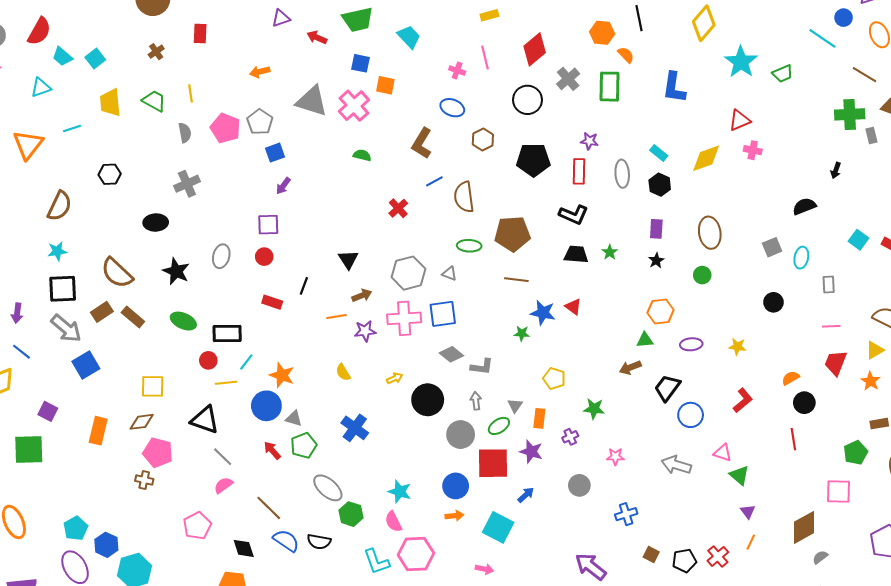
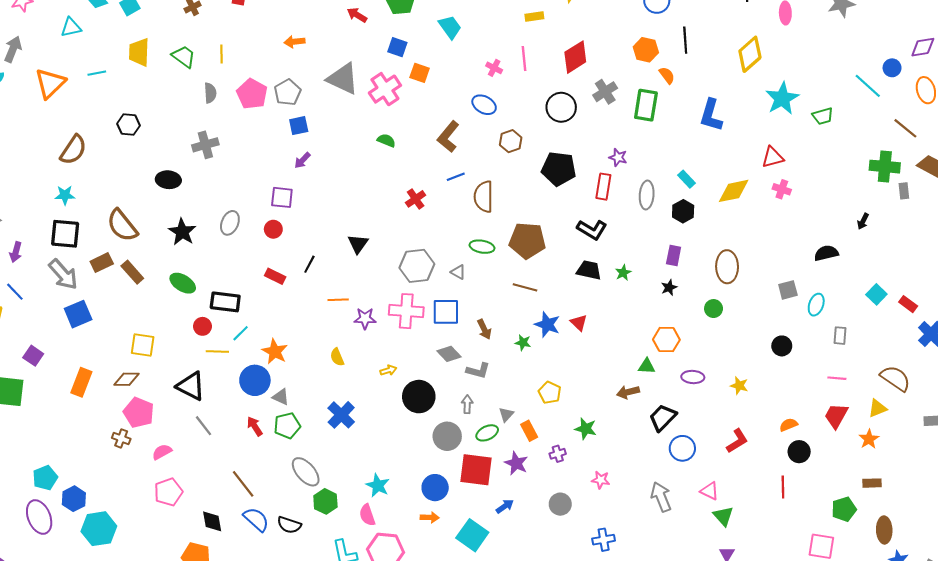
brown arrow: (362, 295) -> (484, 329), moved, turned 78
orange rectangle: (539, 418) -> (529, 431), turned -42
gray arrow: (676, 465) -> (661, 497), turned 44
pink semicircle: (223, 485) -> (162, 452), moved

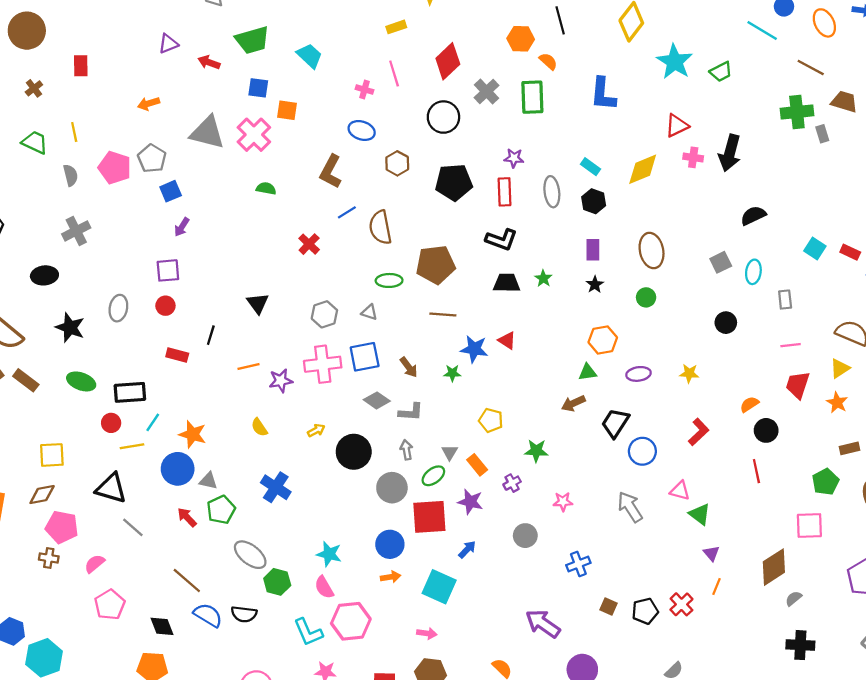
black arrow: (863, 221) -> (730, 153), moved, size x2.0
gray hexagon: (417, 266) -> (324, 314), size x0.7

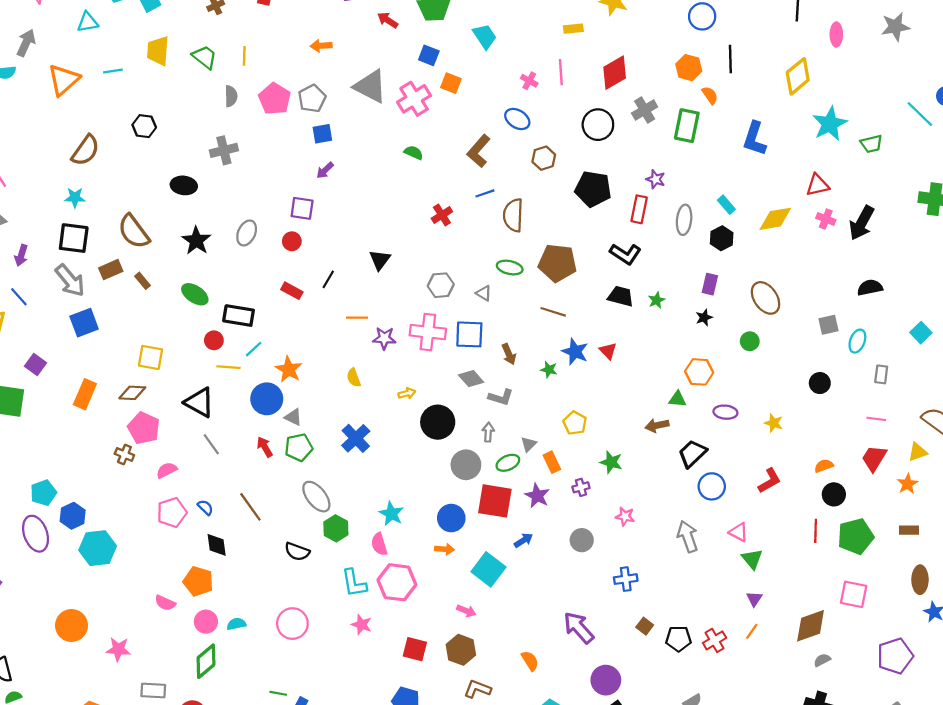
brown ellipse: (652, 251) -> (766, 298), turned -36
brown rectangle: (26, 380) -> (143, 281), size x0.7
green pentagon: (825, 482) -> (856, 536), moved, size x1.4
blue semicircle: (208, 615) -> (205, 507), moved, size x0.6

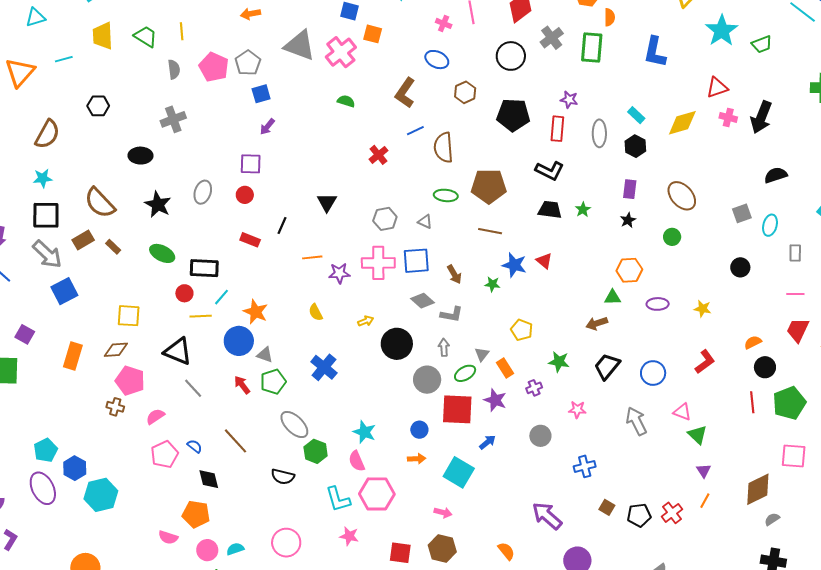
orange semicircle: (710, 95) -> (610, 17), turned 42
black trapezoid: (692, 454) -> (607, 366), moved
blue circle: (451, 518) -> (419, 430), size x0.7

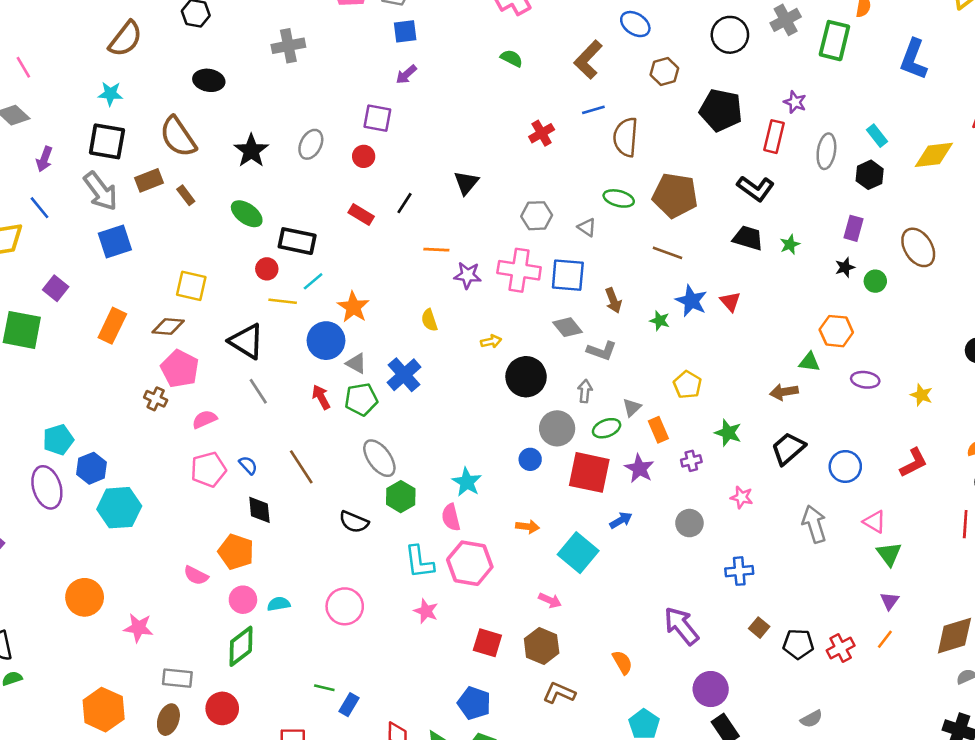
black ellipse: (140, 156) -> (209, 80), moved
green circle: (672, 237) -> (875, 281), moved
blue cross: (324, 367) -> (404, 375), moved
blue circle: (419, 430) -> (530, 459), moved

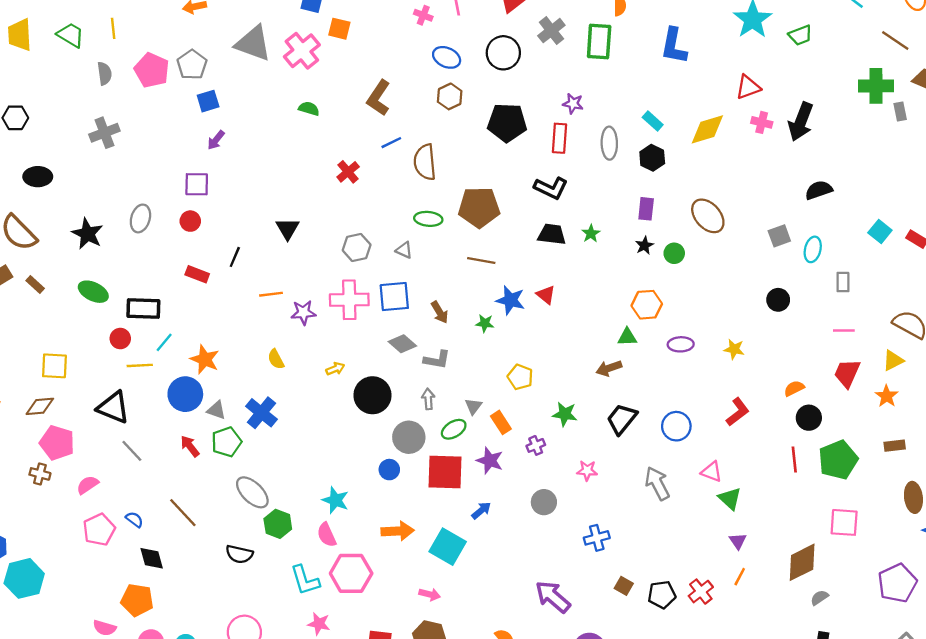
blue ellipse: (635, 24) -> (447, 57), moved
orange arrow: (528, 527) -> (398, 531), size x1.5

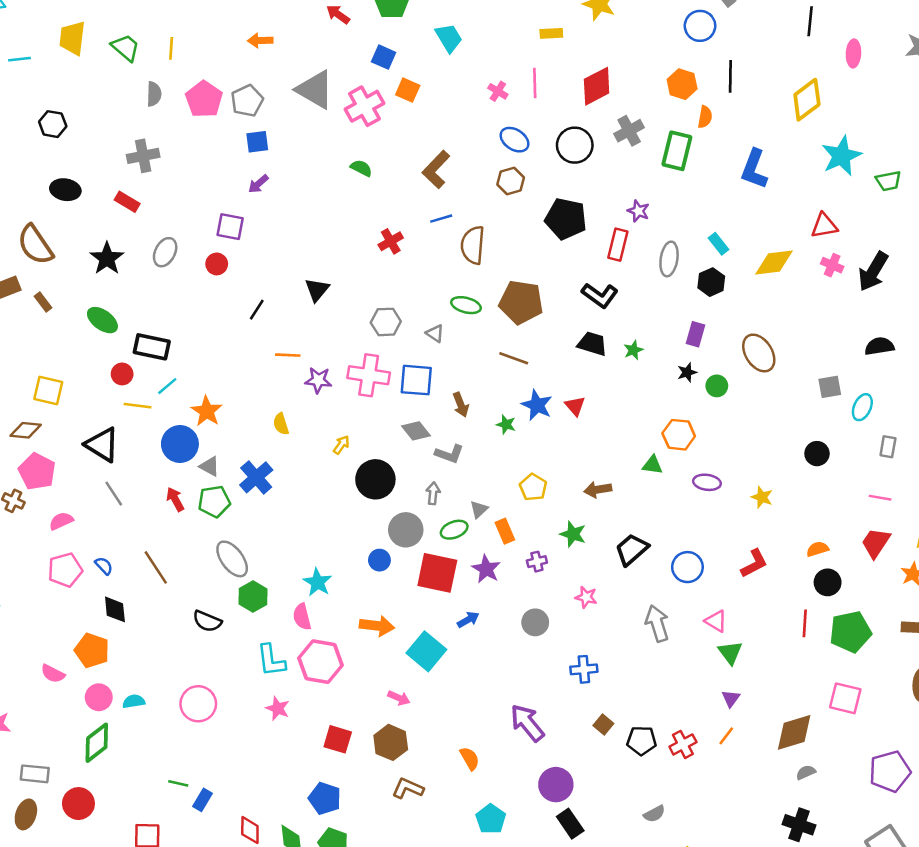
red rectangle: (197, 274) -> (127, 202), moved
brown arrow: (609, 368) -> (598, 490), moved
yellow arrow: (335, 369) -> (341, 445), turned -42

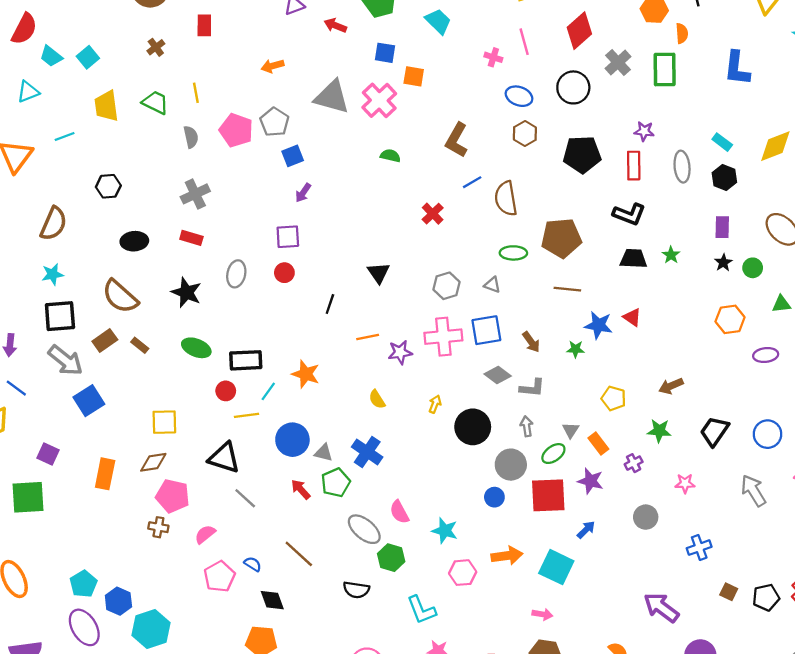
orange star: (207, 411) -> (306, 374), moved
green triangle: (652, 465) -> (781, 304), moved
pink semicircle: (302, 617) -> (399, 512), moved
pink hexagon: (320, 662) -> (463, 573), moved, size x0.7

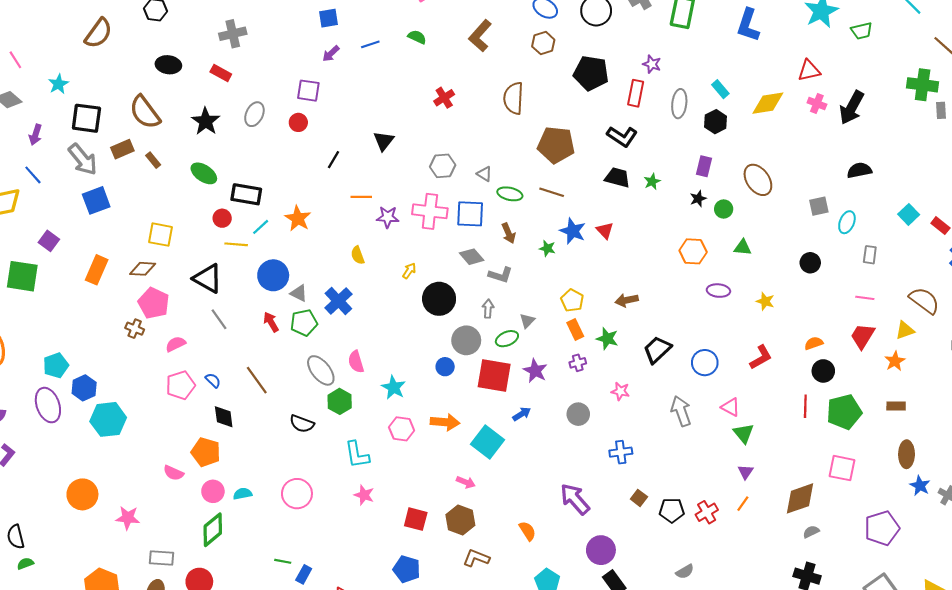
blue line: (472, 182) -> (370, 44), moved
green ellipse: (513, 253) -> (510, 194), moved
cyan star: (53, 274) -> (58, 84), moved, turned -30
orange rectangle: (598, 443) -> (575, 329), moved

